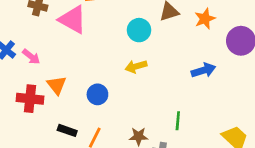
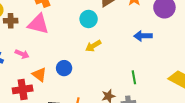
pink arrow: (31, 57) -> (22, 54), moved
blue arrow: (204, 70) -> (143, 36), turned -150
blue circle: (97, 94) -> (64, 68), moved

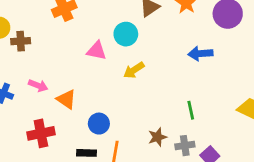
pink triangle: (38, 24) -> (97, 51), moved, size x0.7
blue circle: (64, 68) -> (99, 124), moved
orange triangle: (39, 75) -> (66, 99), moved

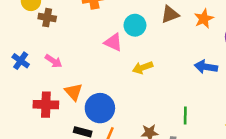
cyan circle: (126, 34) -> (135, 25), moved
orange triangle: (66, 99) -> (74, 92), moved
blue circle: (99, 124) -> (100, 108), size x1.5

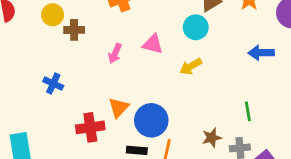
cyan circle: (135, 25) -> (196, 27), moved
pink arrow: (53, 61) -> (115, 53), moved, turned 90
orange triangle: (74, 92) -> (119, 108), turned 36

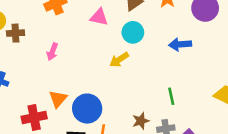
cyan circle: (196, 27) -> (133, 32), moved
pink triangle: (153, 44) -> (99, 17), moved

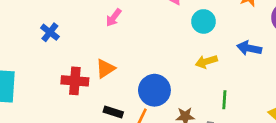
yellow arrow: (119, 60) -> (206, 62), moved
blue circle: (87, 109) -> (154, 90), moved

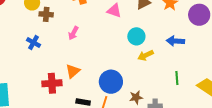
cyan circle: (203, 21) -> (136, 36), moved
blue cross: (50, 32) -> (33, 42), moved
green line: (224, 100) -> (177, 78), moved

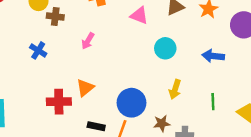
yellow arrow: (146, 55) -> (175, 89), moved, turned -49

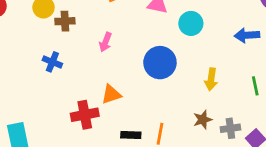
cyan circle: (165, 48) -> (191, 23), moved
orange triangle: (85, 88) -> (111, 94), turned 30
blue circle: (132, 103) -> (160, 63), moved

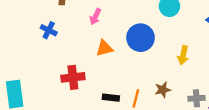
orange triangle: (111, 94) -> (104, 48), moved
brown star: (203, 120) -> (163, 90), moved

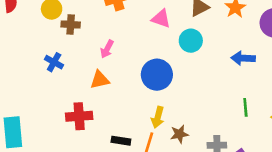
orange triangle: (104, 48) -> (100, 80), moved
yellow arrow: (183, 55) -> (158, 117), moved

